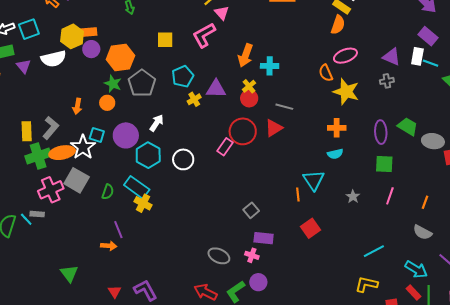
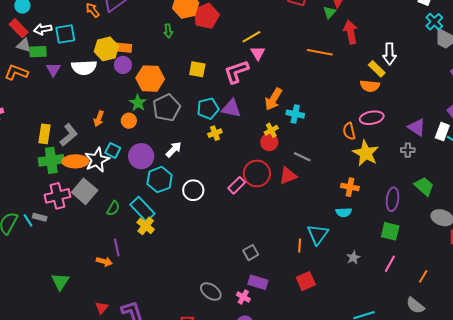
orange semicircle: (338, 25) -> (370, 86), turned 66
purple triangle: (216, 89) -> (231, 108), moved
green trapezoid: (408, 127) -> (424, 186), moved

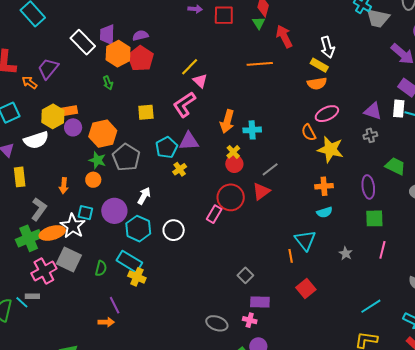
yellow rectangle: (45, 134) -> (20, 177), moved
gray line: (302, 157) -> (270, 169), turned -48

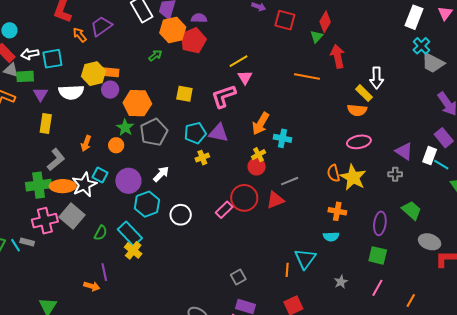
green arrow: (108, 83) -> (155, 55), turned -120
orange semicircle: (309, 132) -> (333, 173), moved

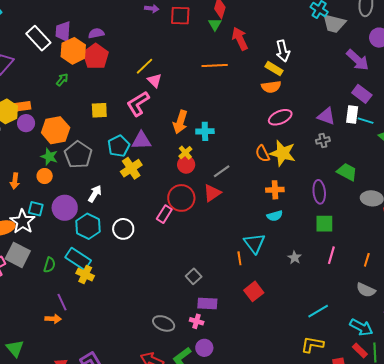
yellow cross: (202, 158) -> (131, 168), size x1.5

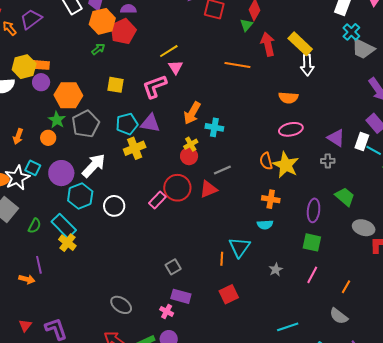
yellow rectangle: (274, 69) -> (300, 44), moved, size x1.4
green arrow: (62, 80) -> (98, 49), moved
white arrow: (95, 194) -> (94, 166), size x1.5
gray ellipse: (164, 323) -> (121, 305), moved

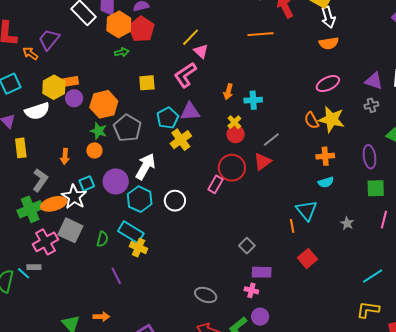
green arrow: (98, 49) -> (122, 52), turned 40
orange semicircle: (288, 98) -> (329, 43), moved
orange arrow: (192, 113) -> (228, 92), size x0.7
cyan square: (33, 168) -> (87, 183), turned -35
orange arrow: (27, 279) -> (101, 317), moved

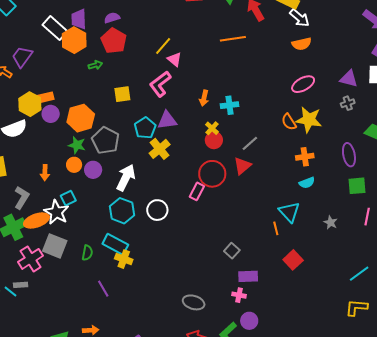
white arrow: (328, 17) -> (299, 18), turned -30
orange hexagon: (119, 24) -> (74, 40), moved
purple circle: (116, 181) -> (93, 170), moved, size x0.7

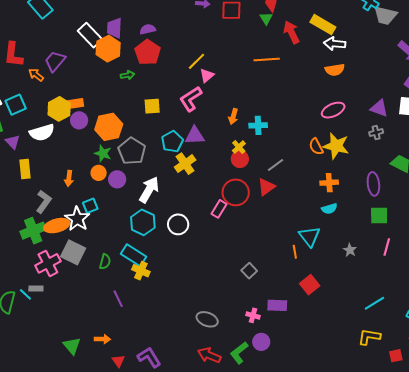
white arrow: (299, 18) -> (335, 44), turned 140
pink triangle: (174, 59) -> (207, 75), turned 35
purple rectangle: (248, 276) -> (277, 305), moved

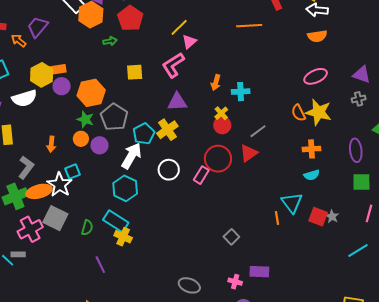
cyan pentagon: (172, 142) -> (144, 134), moved
white circle: (178, 224) -> (169, 170), moved
red square: (310, 285) -> (318, 217), moved, turned -30
cyan line: (374, 303) -> (358, 250), moved

